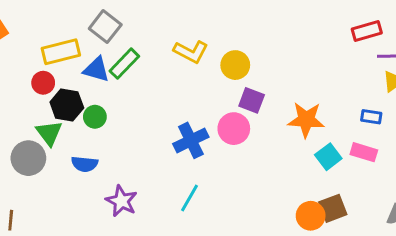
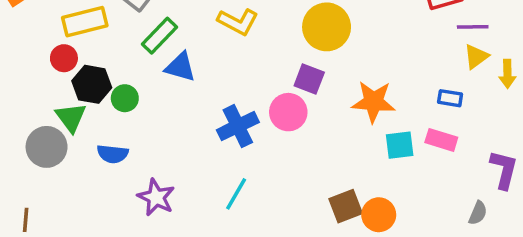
yellow circle: (235, 65) -> (327, 27), moved, size x1.4
blue triangle: (96, 69) -> (180, 67), moved
cyan square: (328, 157) -> (400, 145), turned 30
brown square: (333, 208) -> (346, 206), moved

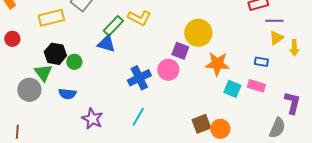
yellow circle: (327, 27) -> (198, 33), moved
green rectangle: (160, 36) -> (113, 26), moved
red circle: (64, 58) -> (12, 39), moved
cyan square: (400, 145) -> (232, 89), turned 30
gray semicircle: (478, 213) -> (277, 128), size x1.5

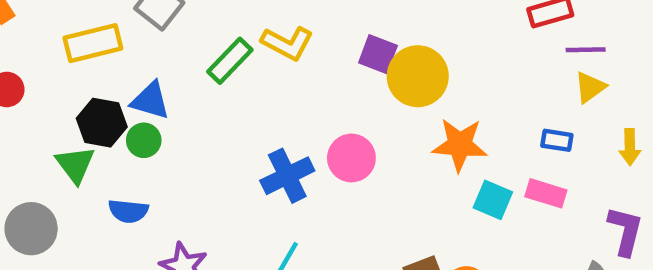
blue triangle: (106, 44) -> (150, 101), moved
yellow arrow: (294, 48) -> (630, 147), moved
purple square: (180, 51) -> (378, 54), moved
gray circle: (29, 90) -> (31, 229), moved

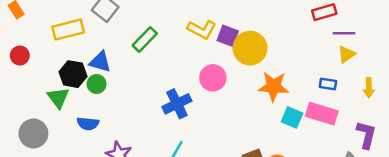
yellow L-shape: (287, 43) -> (202, 30), moved
pink circle: (351, 158) -> (213, 78), moved
pink rectangle: (546, 193) -> (322, 114), size x1.4

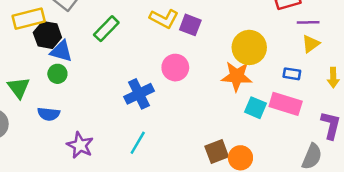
yellow circle: (250, 48) -> (249, 47), moved
black hexagon: (73, 74) -> (47, 35), moved

